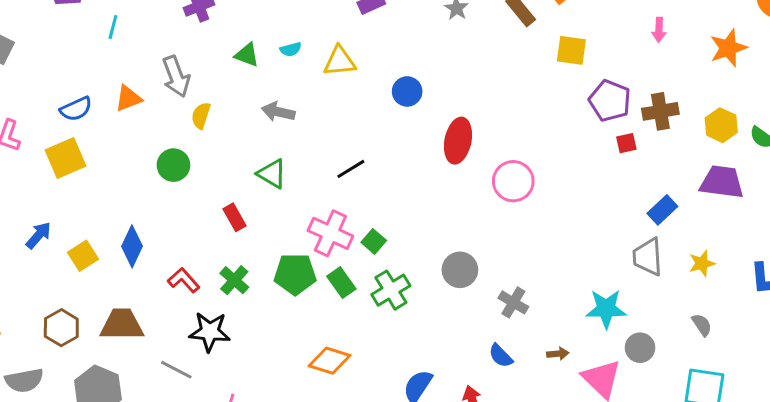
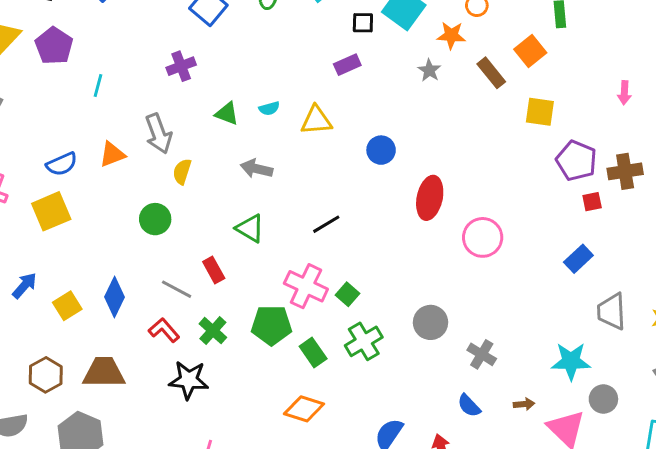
blue rectangle: (662, 210) -> (578, 259), moved
green rectangle: (341, 283) -> (313, 353), moved
gray line: (176, 370) -> (177, 289), moved

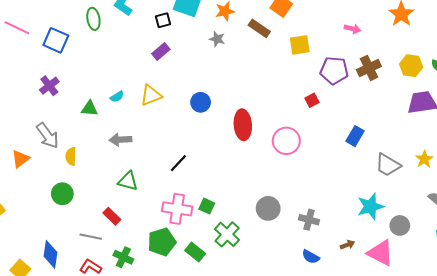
pink arrow: (624, 93) -> (352, 29), moved, turned -63
red square: (592, 202) -> (312, 100), moved
gray trapezoid: (612, 311) -> (388, 165), turned -40

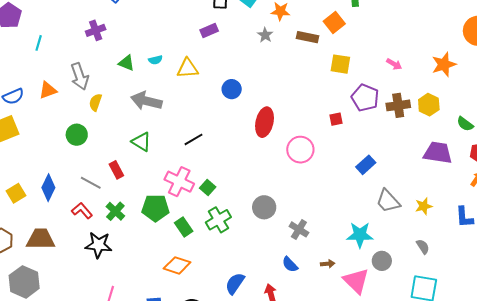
brown rectangle: (259, 28) -> (307, 37), turned -40
yellow hexagon: (411, 66) -> (429, 105), moved
gray arrow: (120, 140) -> (146, 101), size x1.4

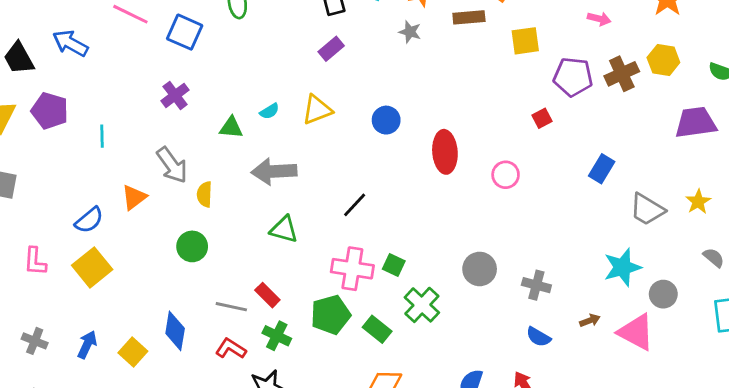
pink circle: (300, 150) -> (506, 175), size x0.7
red rectangle: (116, 170) -> (267, 295), moved

